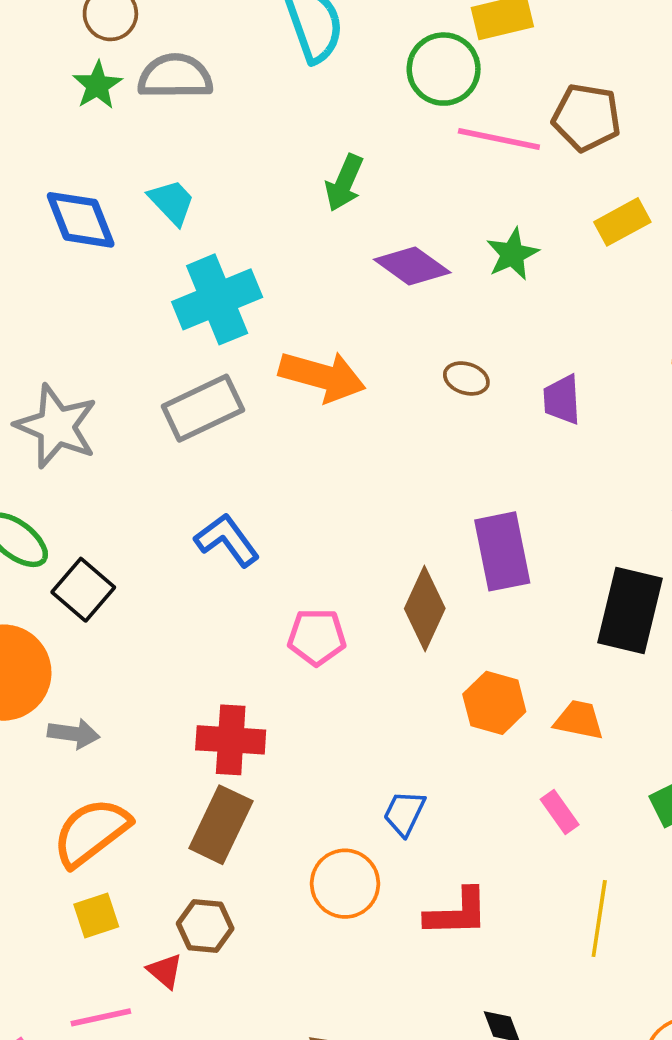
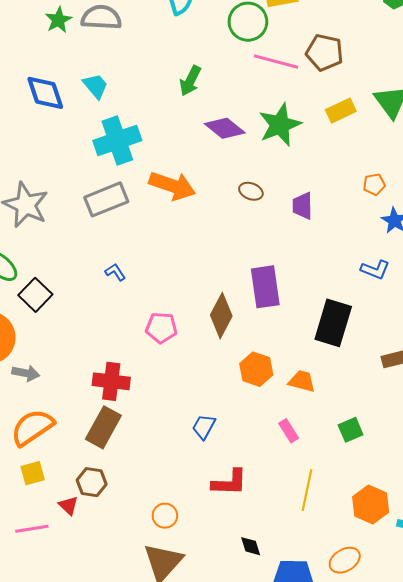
green star: (512, 254) -> (280, 125), size x1.5
blue L-shape: (227, 540) -> (115, 272), size x0.6
orange circle: (345, 884) -> (165, 516), moved, size x0.7

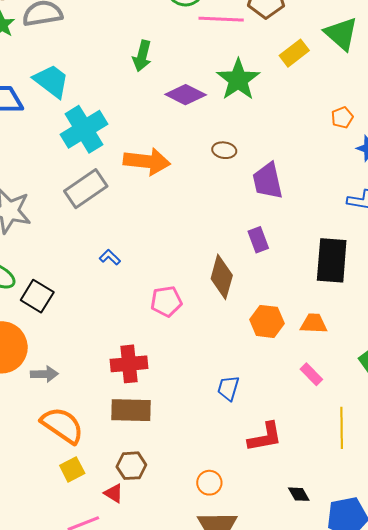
cyan trapezoid: (96, 86) -> (51, 81), size x1.4
purple trapezoid: (302, 206) -> (268, 181), moved, size x1.4
purple rectangle: (265, 287) -> (258, 240), size x0.6
orange semicircle: (32, 427) -> (62, 425), turned 81
brown rectangle: (103, 427) -> (131, 410), turned 75

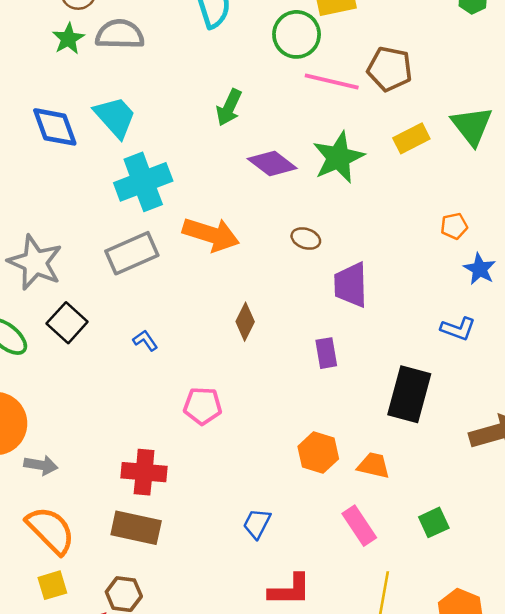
brown diamond: (222, 277) -> (245, 322), moved, size x0.7
black square: (37, 296) -> (67, 323), moved
pink rectangle: (311, 374) -> (359, 526), size x1.4

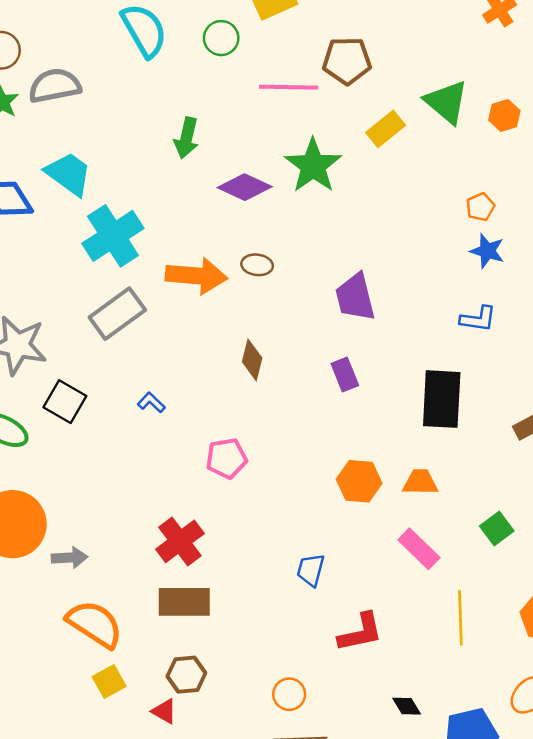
green circle: (297, 34) -> (221, 38), moved, size x0.7
orange pentagon: (454, 226) -> (480, 207), moved
brown ellipse: (306, 239) -> (257, 265), moved
red cross: (144, 472) -> (180, 541), turned -30

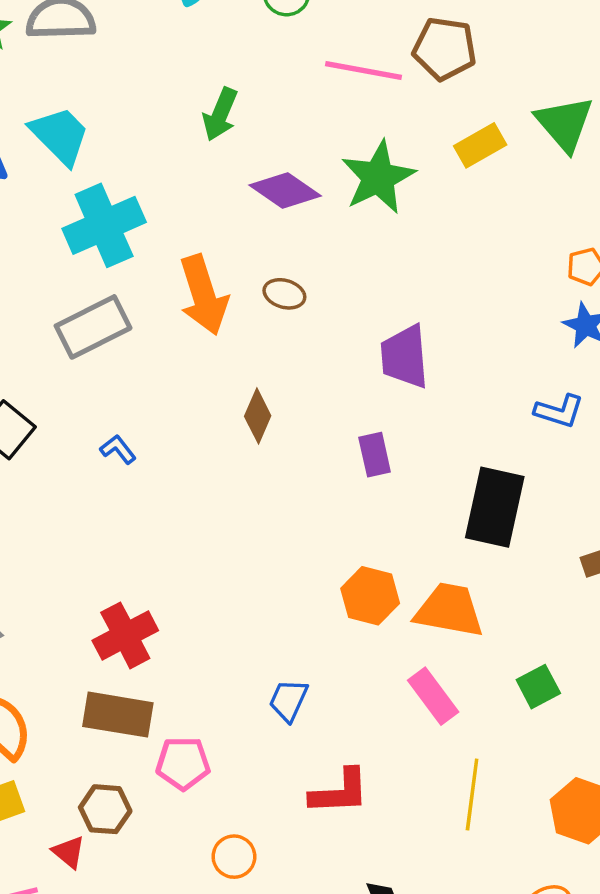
orange arrow: (196, 276) -> (203, 295), turned 58
pink pentagon: (227, 458) -> (183, 763), moved
orange trapezoid: (420, 482) -> (449, 610), size x1.5

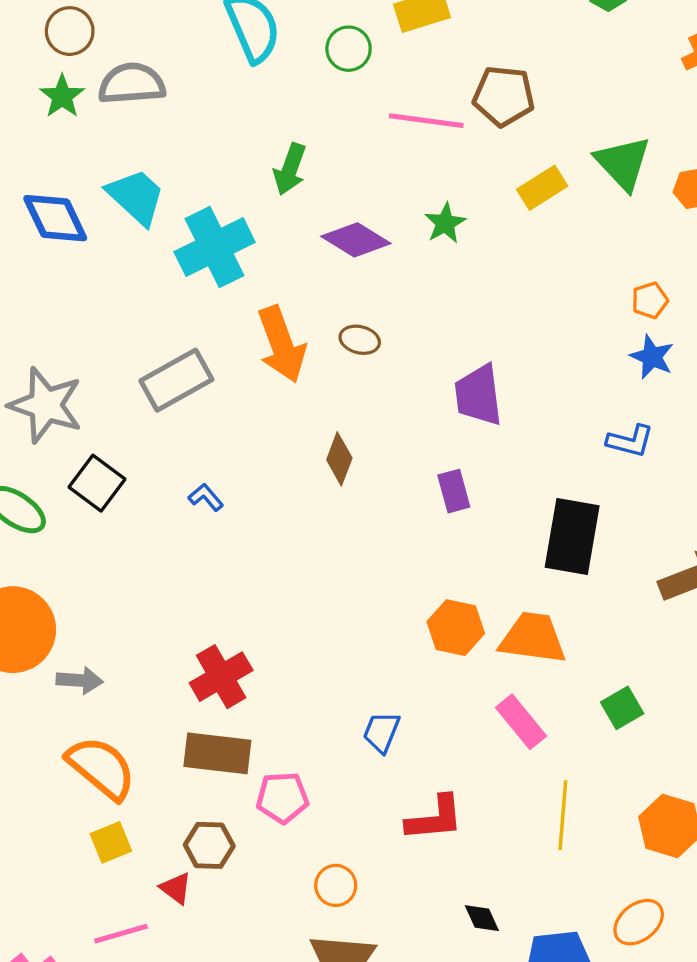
green star: (378, 177) -> (445, 223), size x0.6
cyan cross: (104, 225) -> (215, 247), moved

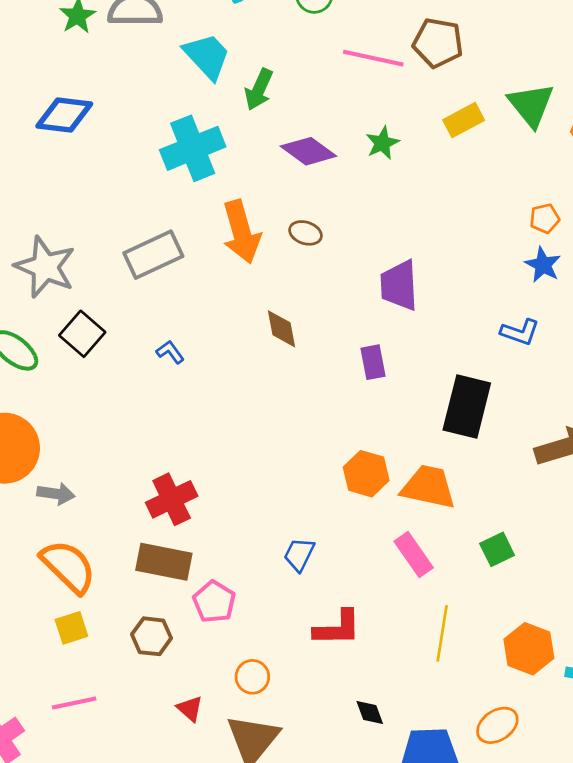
cyan trapezoid: (136, 197) -> (207, 56), moved
blue diamond: (55, 218) -> (64, 115), turned -62
brown diamond: (339, 459) -> (281, 329), turned -36
pink pentagon: (282, 798) -> (214, 602), turned 30
red triangle: (176, 888) -> (190, 709), moved

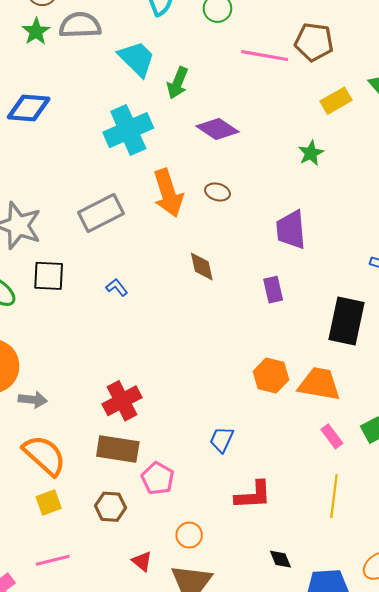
green star: (382, 143) -> (311, 153), moved
black square: (82, 334) -> (49, 276), turned -36
pink rectangle: (414, 555) -> (332, 436), moved, size x0.7

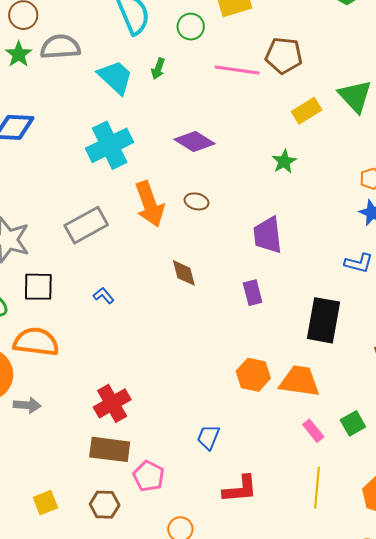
green arrow: (178, 83) -> (158, 69), moved, size x0.7
orange semicircle: (44, 455) -> (36, 342), moved, turned -33

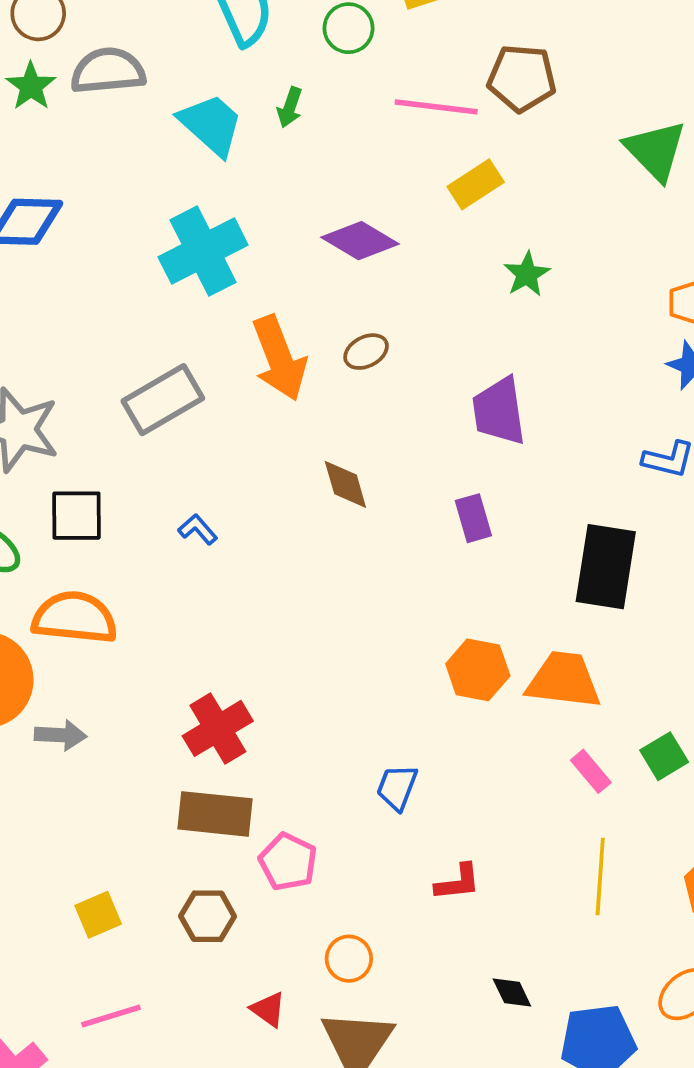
yellow rectangle: (307, 111) -> (476, 184), moved
brown ellipse: (197, 201) -> (366, 352), turned -40
red L-shape: (240, 489) -> (458, 882), size x0.7

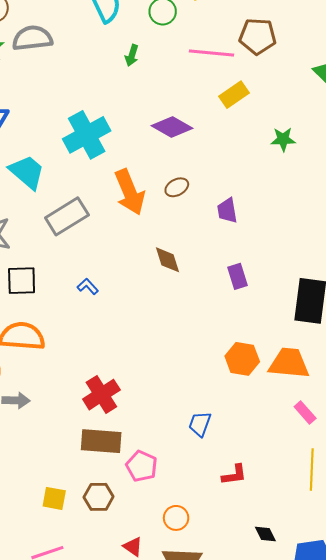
cyan trapezoid: (211, 125) -> (27, 172), moved
green star: (527, 274) -> (283, 139), moved, turned 30
purple trapezoid: (499, 411) -> (227, 211), moved, size x0.7
yellow square: (98, 915) -> (54, 498), moved, turned 35

